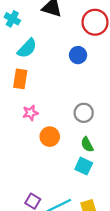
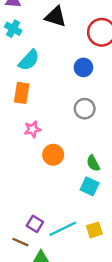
gray circle: (84, 113) -> (85, 109), moved

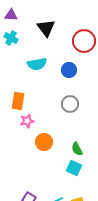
black triangle: (56, 17) -> (46, 28), turned 36
cyan semicircle: (29, 60) -> (37, 64), moved, turned 36
orange rectangle: (22, 93) -> (18, 101), moved

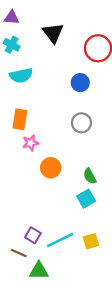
cyan semicircle: (37, 64) -> (21, 75), moved
cyan square: (74, 168) -> (86, 199), turned 35

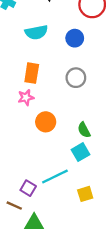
cyan semicircle: (21, 75) -> (36, 32), moved
orange rectangle: (20, 119) -> (32, 73), moved
cyan line: (60, 240) -> (55, 176), moved

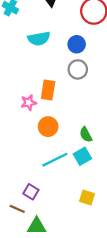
orange rectangle: (32, 73) -> (48, 90), moved
gray circle: (76, 78) -> (78, 69), moved
cyan line: (55, 176) -> (55, 160), moved
yellow square: (85, 194) -> (87, 197), turned 35

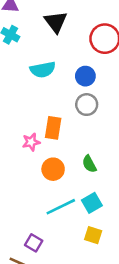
green semicircle: (86, 135) -> (89, 164), moved
yellow square: (87, 197) -> (93, 235), moved

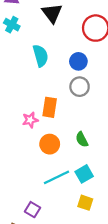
cyan semicircle: (43, 70) -> (40, 56), turned -95

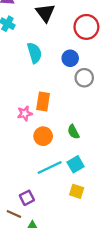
gray circle: (80, 87) -> (84, 78), moved
purple square: (32, 210) -> (27, 198), turned 32

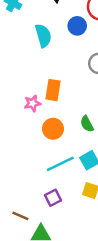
blue circle: (70, 58) -> (77, 26), moved
purple square: (27, 198) -> (53, 198), moved

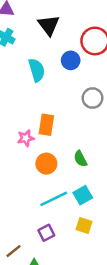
brown line: (20, 216) -> (14, 251), turned -63

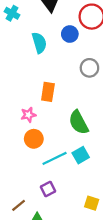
pink star: (26, 138) -> (28, 115), moved
green semicircle: (80, 159) -> (79, 122), size x1.6
orange circle: (46, 164) -> (34, 139), moved
yellow square: (84, 226) -> (92, 203), moved

